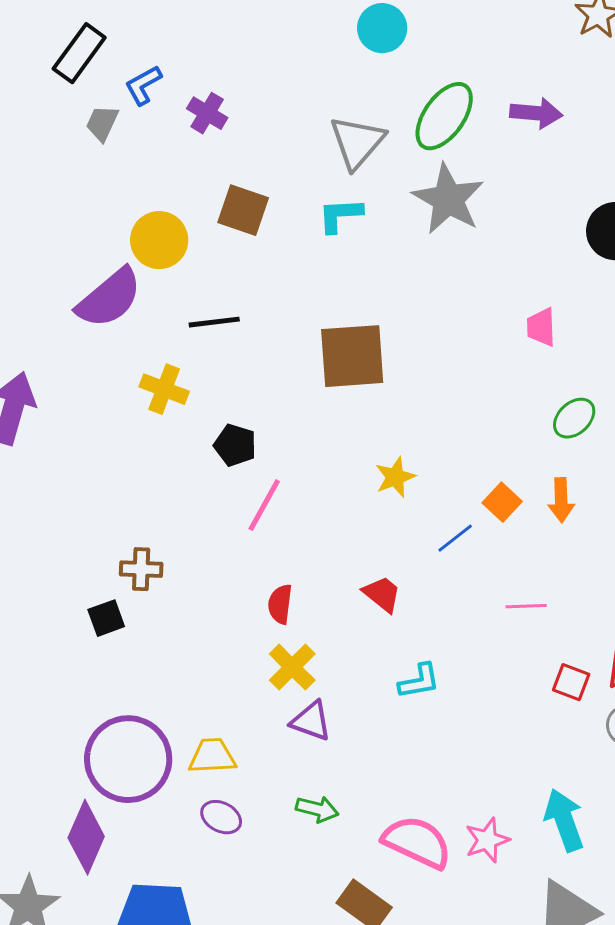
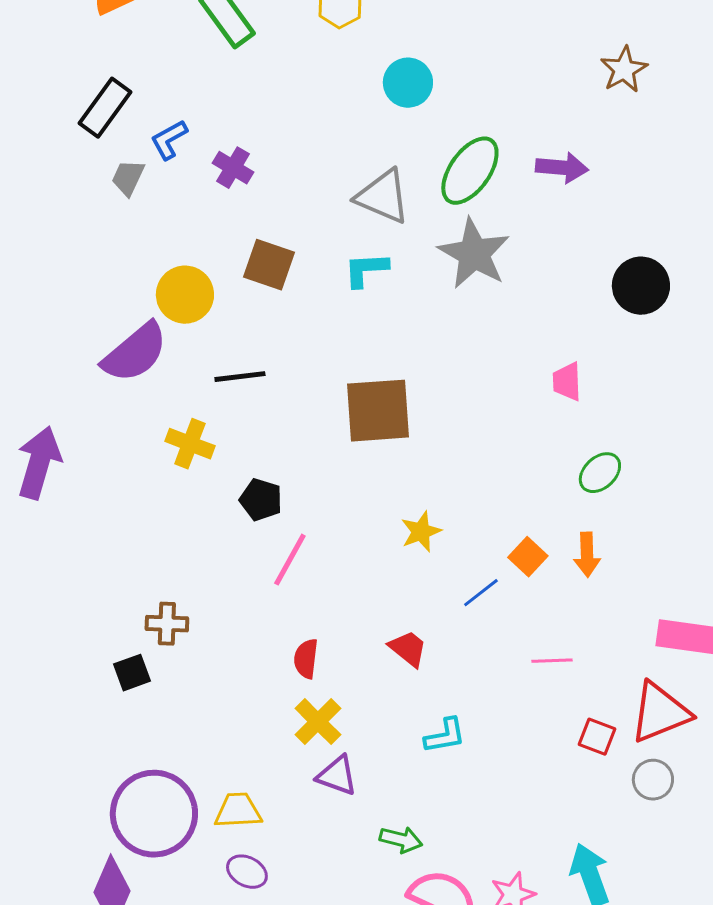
gray triangle: (357, 142) -> (383, 197), turned -48
green arrow: (317, 809) -> (401, 840), moved

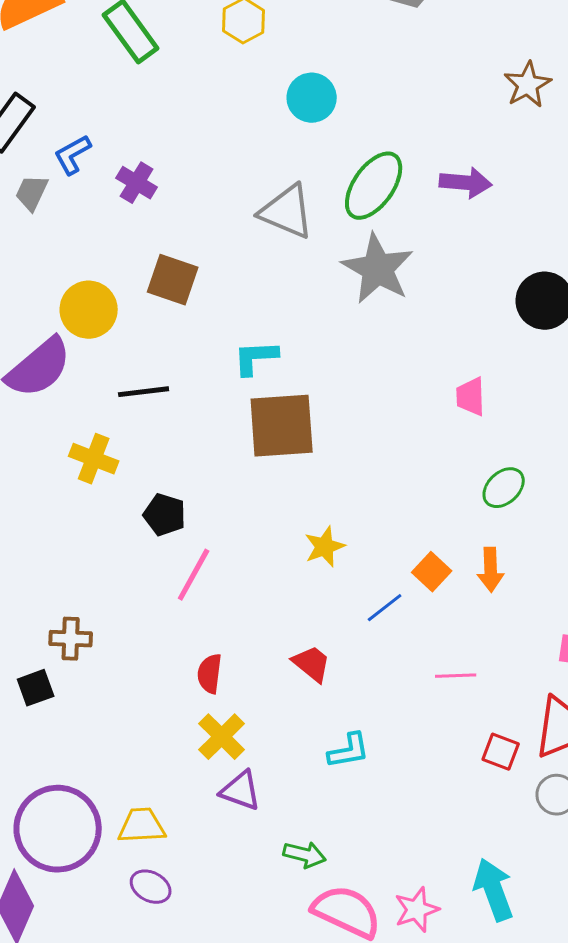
cyan L-shape: (366, 270) -> (256, 358), moved

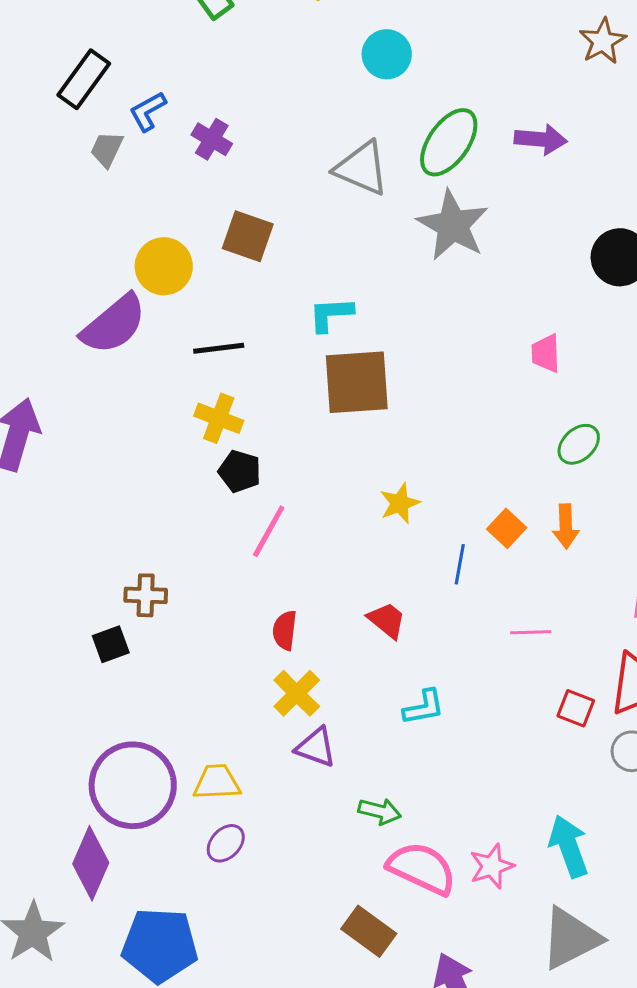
yellow cross: (94, 459) -> (219, 418), moved
blue line: (385, 608) -> (460, 564), turned -42
purple ellipse: (151, 887) -> (226, 843), turned -75

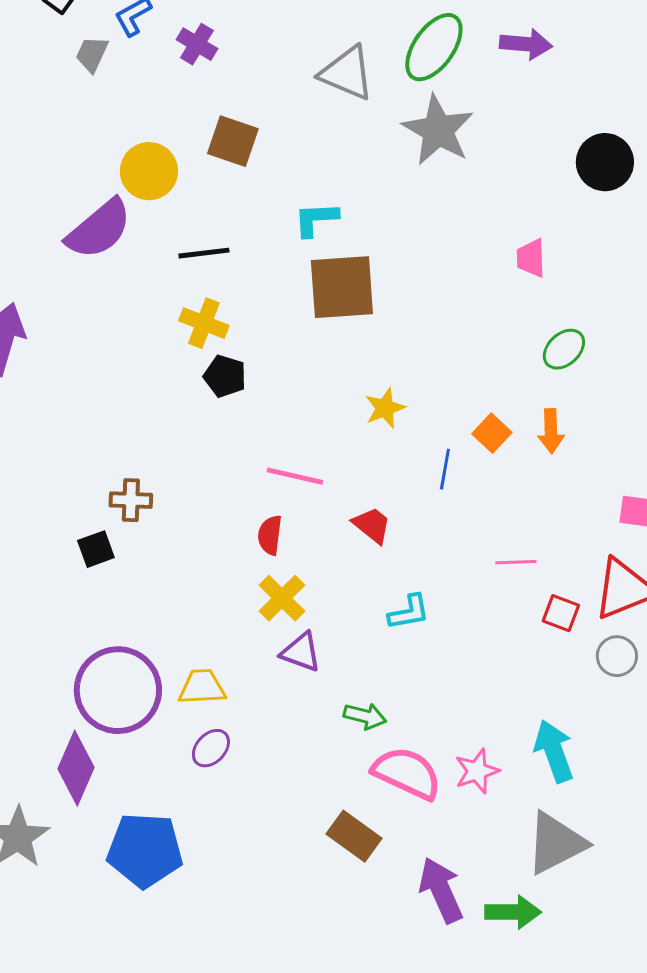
pink line: (269, 531) -> (295, 476), moved, turned 74
pink line: (531, 632) -> (516, 562), moved

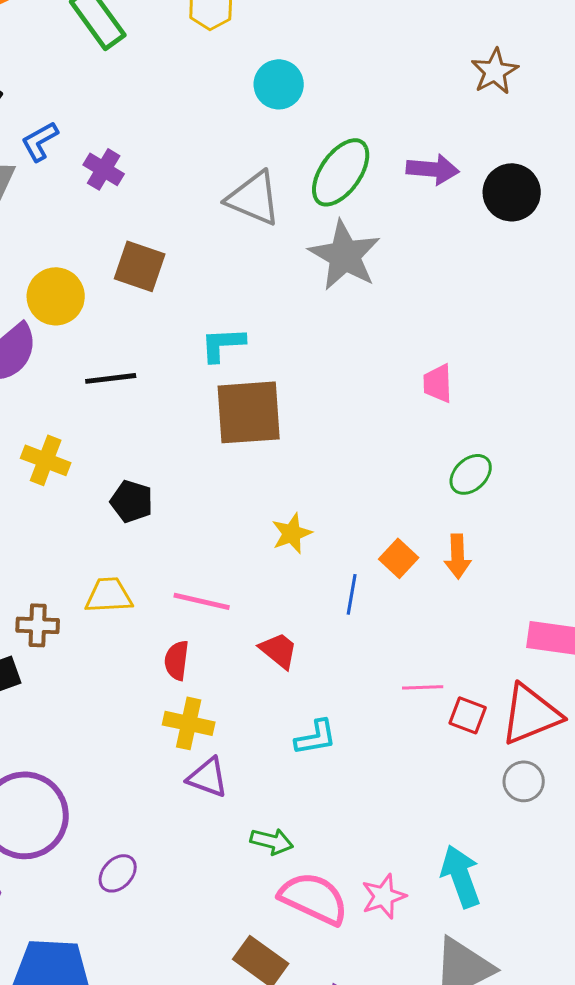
black circle: (605, 162) -> (512, 192), moved
yellow cross: (204, 323) -> (46, 460), moved
yellow cross: (282, 598) -> (189, 723), turned -33
red square: (561, 613) -> (468, 715), moved
yellow trapezoid: (202, 687) -> (109, 595), moved

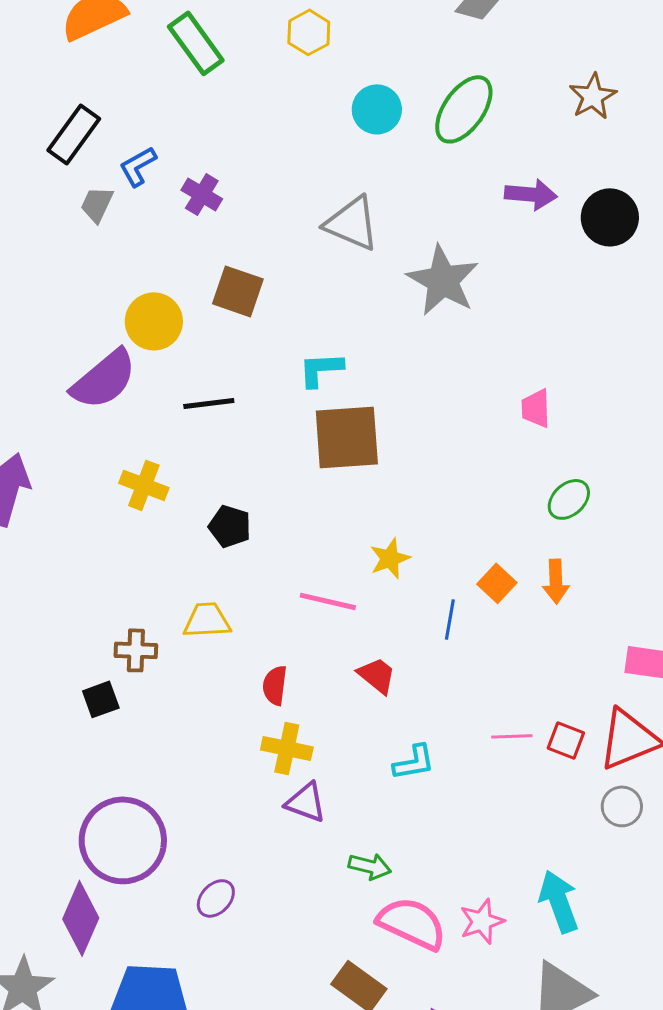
green ellipse: (341, 172) -> (464, 109), moved
pink line: (202, 601) -> (328, 601), moved
pink line: (423, 687) -> (512, 736), moved

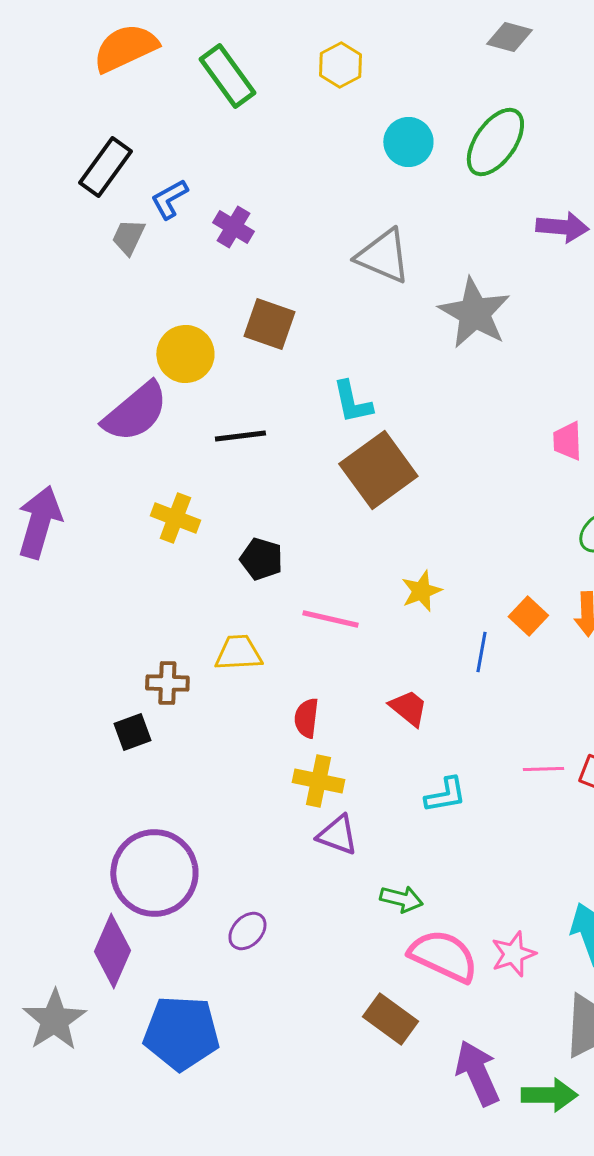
cyan L-shape: (321, 369) -> (352, 402), turned -99
brown square: (347, 437) -> (378, 470), turned -32
pink line: (328, 601) -> (330, 619), moved

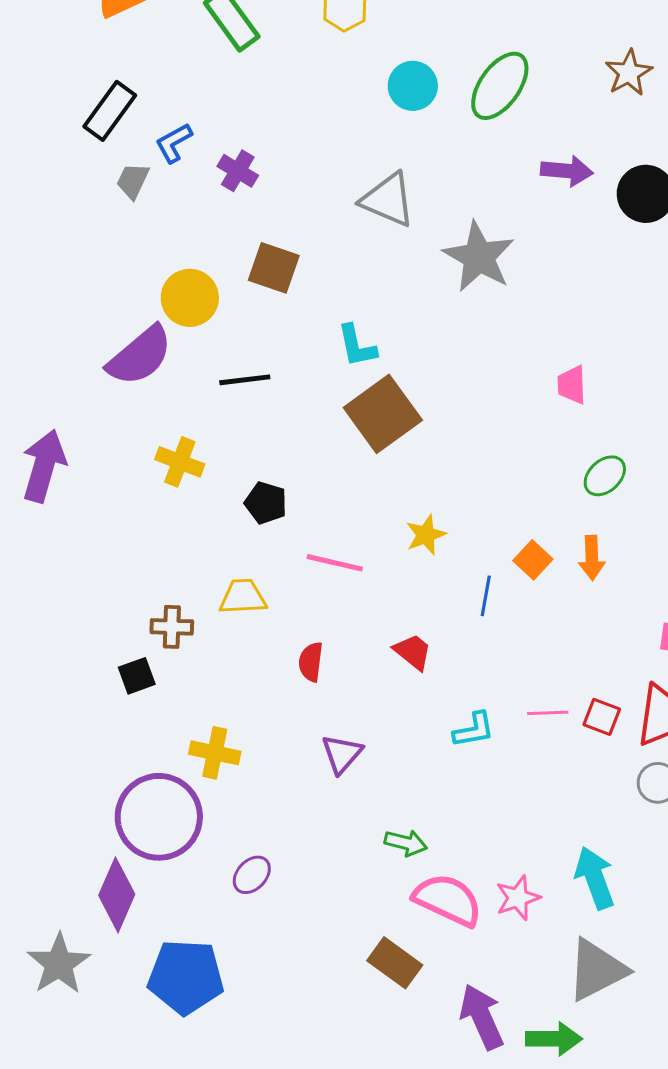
yellow cross: (318, 781) -> (215, 753), moved
cyan L-shape: (445, 795) -> (474, 730), moved
purple triangle: (337, 835) -> (342, 754), moved, turned 51

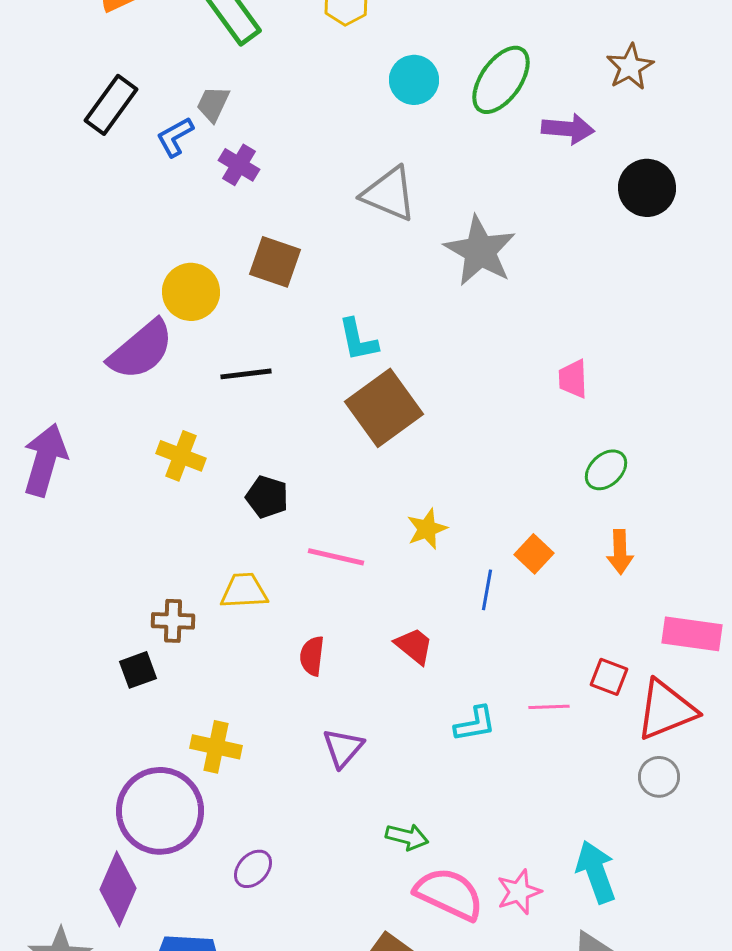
purple arrow: (567, 171) -> (568, 129), moved
gray trapezoid: (133, 181) -> (213, 104), moved
orange arrow: (592, 558) -> (620, 552), moved
red square: (602, 717) -> (609, 677), moved

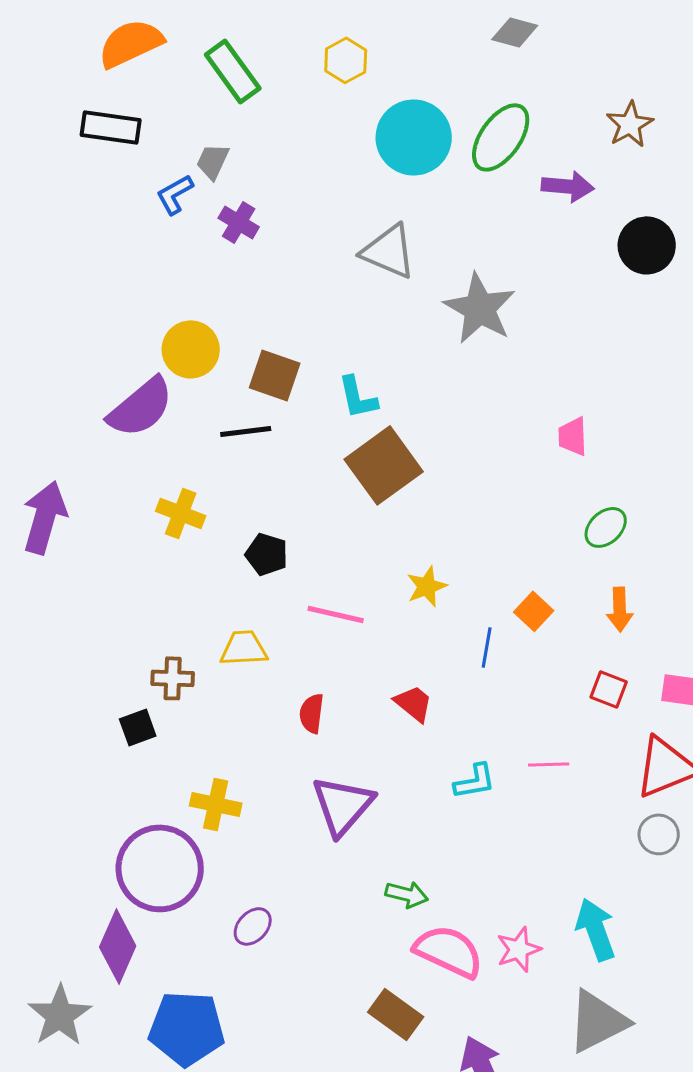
cyan circle: (414, 80) -> (414, 137), size x1.5
black rectangle: (111, 105) -> (111, 127), moved, turned 62
brown square: (275, 262) -> (275, 375), moved
red square: (609, 677) -> (609, 689), moved
purple triangle: (343, 748) -> (343, 805), size x1.5

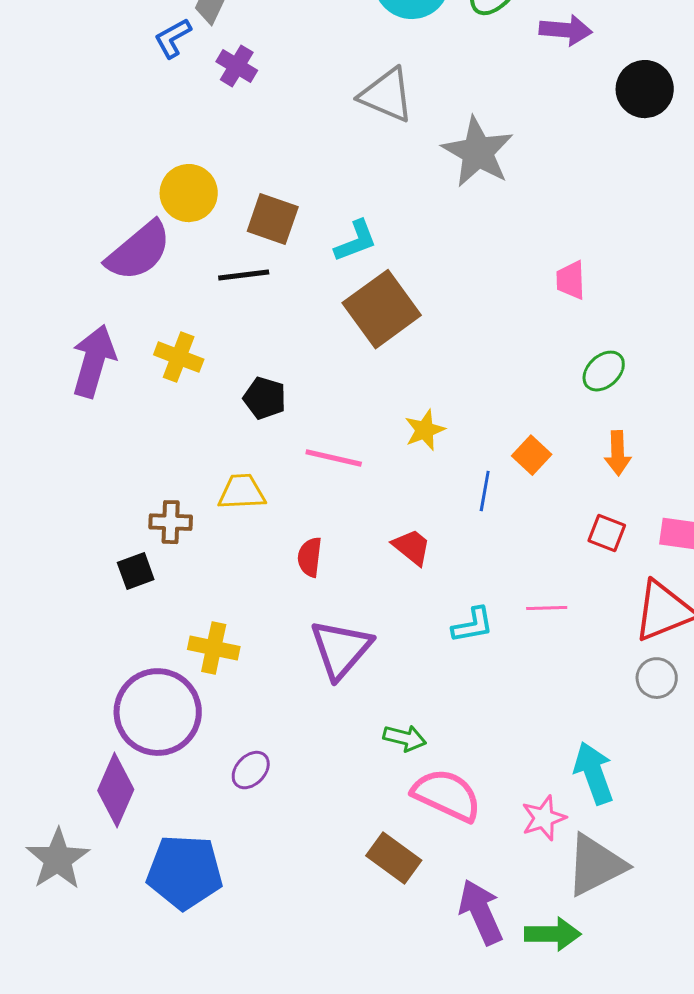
cyan L-shape: (358, 397) -> (356, 241), turned -99
purple arrow: (45, 517) -> (94, 361), moved
pink star: (519, 949) -> (544, 818), moved

